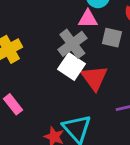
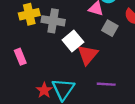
gray cross: (72, 44) -> (53, 21), moved, turned 30

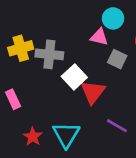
purple line: (106, 84) -> (117, 126), turned 30
red star: (44, 90) -> (33, 137), moved

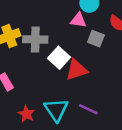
red triangle: (93, 92) -> (77, 70), turned 40
purple line: (117, 126) -> (88, 109), moved

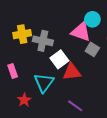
pink triangle: (78, 20) -> (81, 32), size x1.5
cyan triangle: (56, 110) -> (44, 83), moved

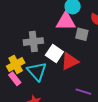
yellow cross: (22, 34) -> (16, 64), moved
cyan triangle: (44, 83) -> (37, 71), moved

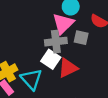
pink triangle: (66, 21) -> (63, 24), turned -45
gray cross: (33, 42) -> (56, 42), moved

